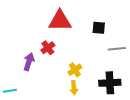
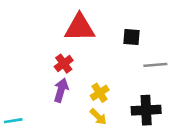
purple arrow: (29, 62) -> (61, 90), moved
yellow arrow: (74, 88) -> (98, 117), turned -40

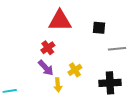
purple arrow: (61, 90) -> (46, 68), turned 120
yellow arrow: (98, 117) -> (58, 85), moved, turned 40

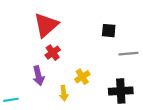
red triangle: (60, 21) -> (46, 25), moved, turned -40
purple arrow: (46, 68) -> (38, 76), moved, turned 30

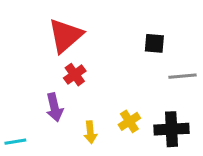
yellow cross: (82, 77) -> (129, 121), moved

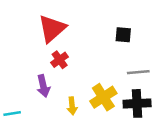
gray line: (182, 76) -> (138, 72), moved
yellow cross: (129, 121) -> (103, 97), size x1.5

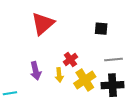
red cross: (60, 60) -> (70, 59), moved
yellow arrow: (72, 106) -> (59, 75), moved

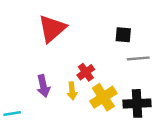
gray line: (114, 59) -> (138, 58), moved

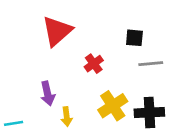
red cross: (86, 72) -> (94, 64), moved
yellow arrow: (72, 91) -> (67, 117), moved

